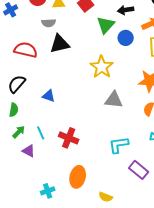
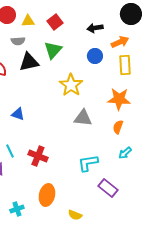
green triangle: (106, 25) -> (53, 50), moved

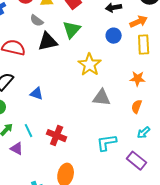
gray semicircle: (18, 41) -> (37, 21), turned 40
orange star: (119, 99) -> (138, 79), size x0.7
purple rectangle: (108, 188) -> (137, 161), moved

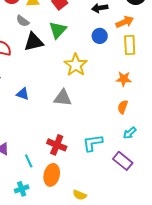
gray triangle: (102, 98) -> (63, 98), moved
cyan line: (29, 131) -> (29, 161), moved
red cross: (57, 136) -> (57, 145), moved

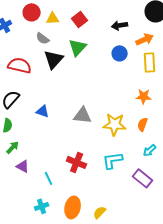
black triangle: (34, 42) -> (54, 59), turned -35
yellow star: (76, 65) -> (115, 124), moved, turned -30
orange ellipse: (52, 175) -> (73, 207), moved
yellow semicircle: (80, 195) -> (100, 212), turned 112

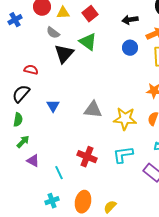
green triangle: (78, 47) -> (88, 42), turned -36
red semicircle: (20, 65) -> (31, 70), moved, size x0.6
blue triangle: (43, 111) -> (53, 106), turned 40

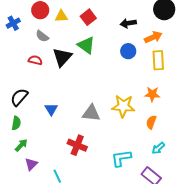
gray semicircle: (53, 33) -> (42, 36), moved
red semicircle: (31, 70) -> (35, 60), moved
yellow star: (125, 119) -> (123, 106), moved
red cross: (87, 157) -> (77, 145), moved
purple triangle: (33, 161) -> (31, 164), turned 48

